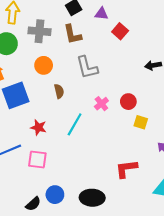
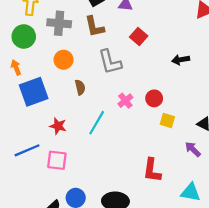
red square: (120, 31) -> (139, 37), moved
red L-shape: (126, 169) -> (152, 170), turned -75

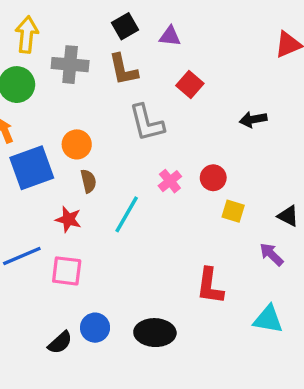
orange circle: (64, 60) -> (77, 144), moved
brown semicircle: (80, 87) -> (88, 181), moved

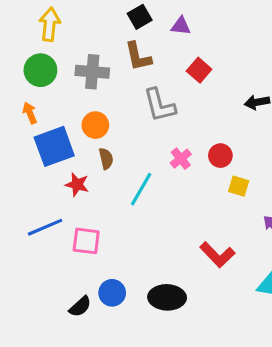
gray cross: (70, 65) -> (92, 72), moved
red star: (68, 219) -> (77, 185), moved
red L-shape: (210, 286) -> (217, 255), turned -52

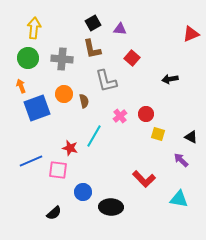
brown semicircle: (106, 159) -> (84, 101), moved
red star: (77, 185) -> (70, 148), moved
blue circle: (112, 293) -> (83, 192), moved

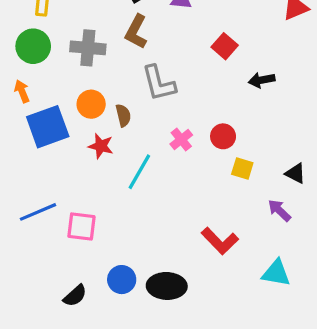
brown L-shape: (92, 49) -> (136, 32), turned 40
red square: (132, 58) -> (225, 46), moved
red star: (70, 148) -> (101, 146), moved
blue circle: (83, 192) -> (122, 280), moved

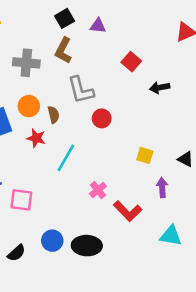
red circle: (223, 136) -> (102, 118), moved
pink cross: (181, 140) -> (98, 190), moved
purple arrow: (279, 210) -> (162, 188), moved, turned 42

